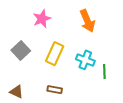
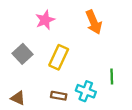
cyan cross: (85, 60) -> (86, 91), moved

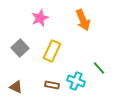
green line: (112, 76) -> (99, 68), turned -40

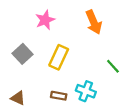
green line: (99, 68) -> (113, 66), moved

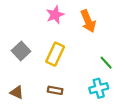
pink star: (45, 20) -> (55, 15), moved
cyan cross: (86, 91) -> (99, 88), moved, turned -36

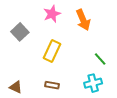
gray square: (21, 51) -> (20, 32), moved

